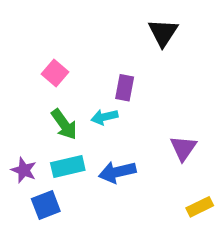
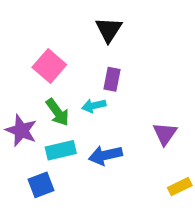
black triangle: (163, 33) -> (109, 30), moved
pink square: (55, 73) -> (49, 66), size x1.4
purple star: (24, 170) -> (21, 130), moved, size x1.4

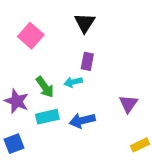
pink square: (49, 66) -> (31, 36), moved
blue square: (41, 185) -> (14, 144), moved

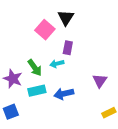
pink square: (31, 36) -> (45, 30), moved

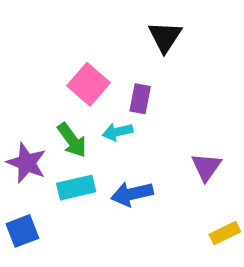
black triangle: (66, 18) -> (165, 37), moved
pink square: (45, 30) -> (89, 84), moved

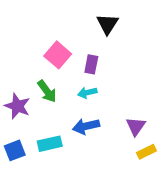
cyan arrow: (117, 132) -> (87, 93), moved
purple triangle: (206, 167) -> (136, 126), moved
cyan rectangle: (76, 188) -> (50, 144), moved

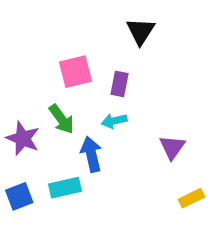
pink square: (58, 55) -> (76, 72), turned 35
blue arrow: (86, 126) -> (91, 154), moved, turned 90
purple triangle: (136, 126) -> (172, 147), moved

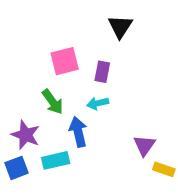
purple star: (23, 138) -> (26, 135), moved
purple triangle: (172, 147) -> (144, 145), moved
yellow rectangle: (192, 198) -> (164, 169), turned 45

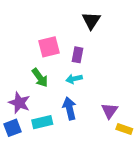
blue arrow: (78, 132) -> (70, 108), moved

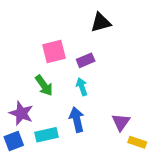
black triangle: (91, 21) -> (101, 22), turned 42
purple rectangle: (78, 55) -> (86, 60), turned 56
cyan arrow: (74, 79) -> (82, 87), turned 84

